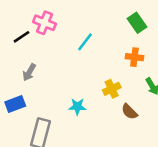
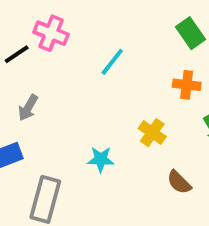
yellow cross: (112, 89) -> (152, 133), turned -30
brown semicircle: (129, 112) -> (179, 182), moved

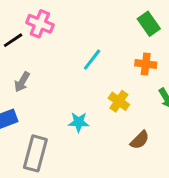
cyan line: (112, 62) -> (92, 60), moved
brown semicircle: (179, 182) -> (140, 140), turned -90

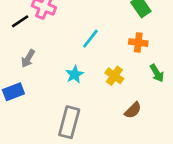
cyan star: (79, 122) -> (75, 74), moved, turned -30
gray rectangle: (35, 153) -> (69, 122), moved

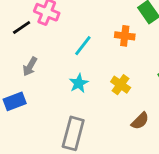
cyan line: (90, 39) -> (83, 46), moved
orange cross: (138, 43) -> (125, 36), moved

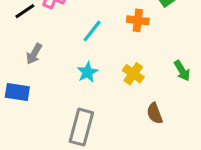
blue rectangle: (15, 101) -> (17, 92), turned 30
brown semicircle: (140, 121) -> (155, 113), turned 114

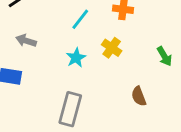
gray arrow: (34, 54) -> (26, 41), turned 78
yellow cross: (133, 74) -> (112, 48), moved

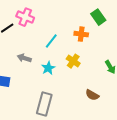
gray arrow: (26, 41) -> (24, 58), moved
brown semicircle: (139, 96) -> (92, 95), turned -40

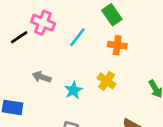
green rectangle: (98, 17) -> (112, 15), moved
cyan line: (51, 41) -> (77, 37), moved

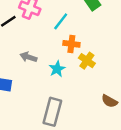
orange cross: (117, 45) -> (71, 44), moved

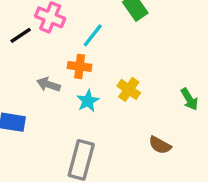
orange cross: (71, 44) -> (80, 66), moved

